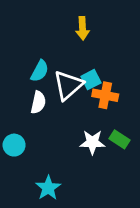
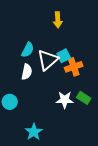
orange cross: (105, 95) -> (74, 67), turned -30

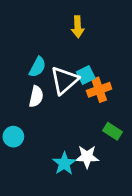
white star: (65, 100) -> (87, 157), moved
cyan star: (34, 132) -> (64, 163), moved

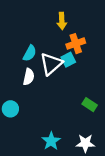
orange cross: (99, 90) -> (76, 44), moved
white star: (87, 157) -> (85, 143), moved
cyan star: (64, 163) -> (51, 141), moved

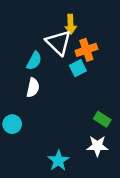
white triangle: (51, 64) -> (58, 43), moved, turned -35
white star: (85, 143) -> (97, 146), moved

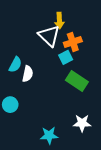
cyan semicircle: (34, 61) -> (15, 65), moved
green rectangle: (102, 119) -> (77, 81), moved, size x1.5
cyan star: (58, 161) -> (49, 135), turned 30

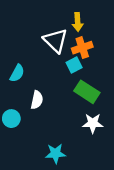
yellow arrow: (59, 20) -> (78, 22), moved
white semicircle: (28, 74) -> (37, 100), moved
white star: (82, 123) -> (93, 123), moved

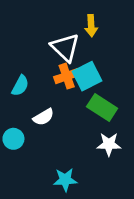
orange cross: (82, 48) -> (67, 76), moved
cyan square: (74, 65) -> (87, 76), size x1.5
white semicircle: (37, 100) -> (43, 117), turned 48

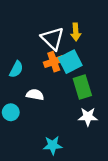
yellow arrow: (91, 26) -> (76, 32), moved
green rectangle: (102, 107) -> (82, 87), turned 40
white semicircle: (43, 117) -> (35, 95), turned -140

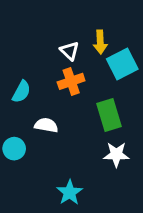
white triangle: (53, 38) -> (70, 51), size x0.6
cyan square: (70, 62) -> (122, 64), moved
cyan star: (53, 145) -> (70, 192), turned -30

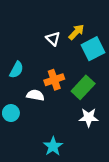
yellow arrow: (100, 42) -> (76, 32), turned -133
orange cross: (71, 81) -> (54, 80), moved
green rectangle: (109, 115) -> (83, 87), turned 60

